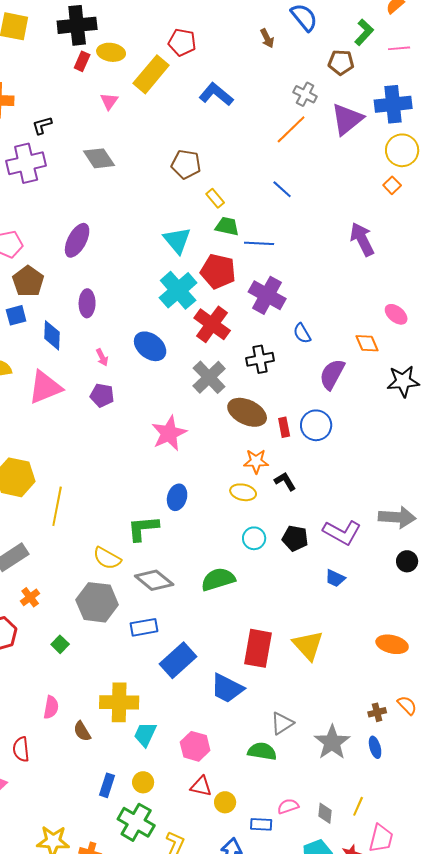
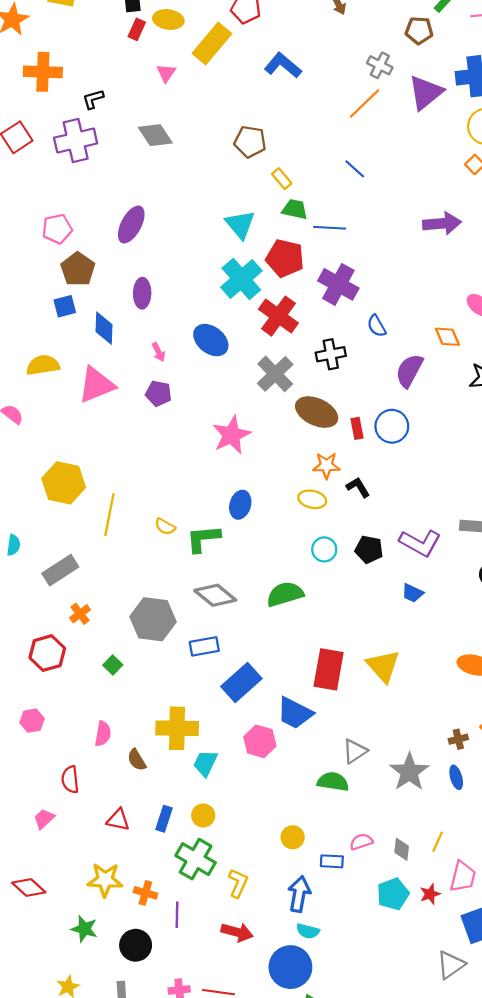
purple arrow: (362, 239) -> (442, 223), turned 112
yellow semicircle: (107, 558) -> (165, 527), moved, size x0.7
pink hexagon: (195, 746) -> (260, 741), moved
red triangle: (201, 786) -> (118, 820), moved

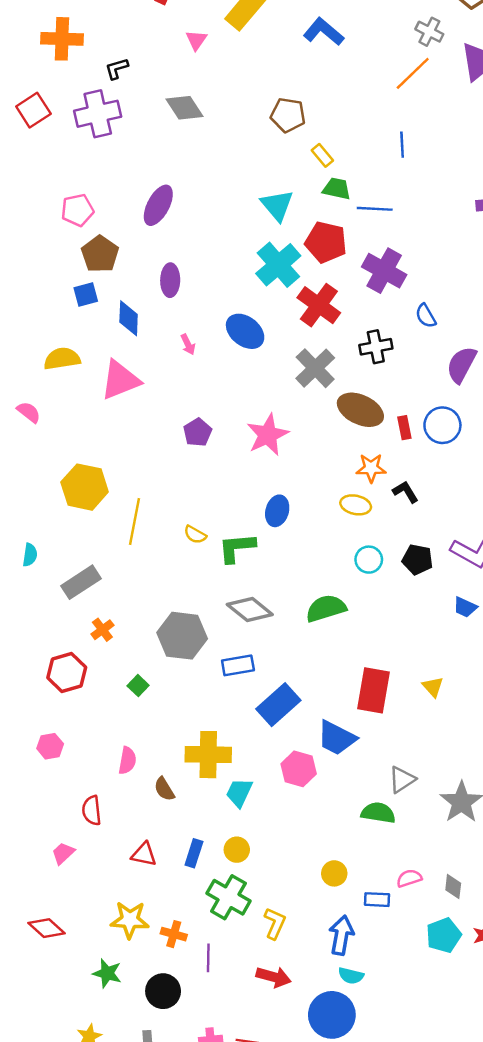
blue line: (355, 169) -> (402, 145), turned 45
purple pentagon: (158, 394) -> (198, 432), moved, turned 30
yellow triangle: (383, 666) -> (433, 687), size x0.6

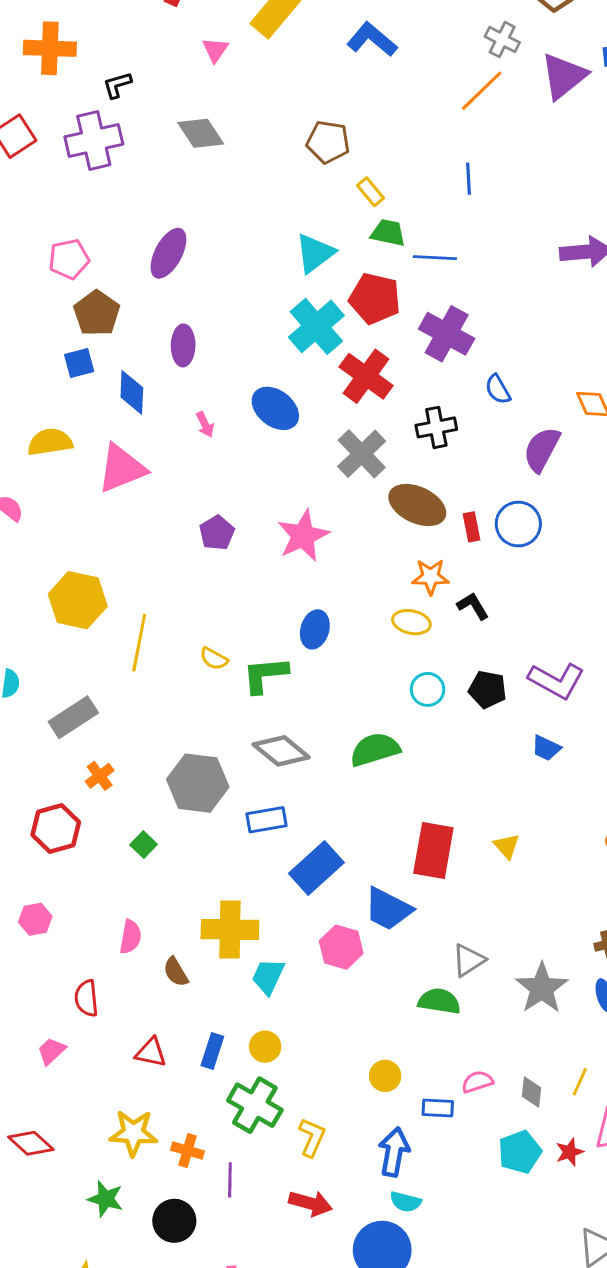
cyan triangle: (277, 205) -> (315, 253), turned 33

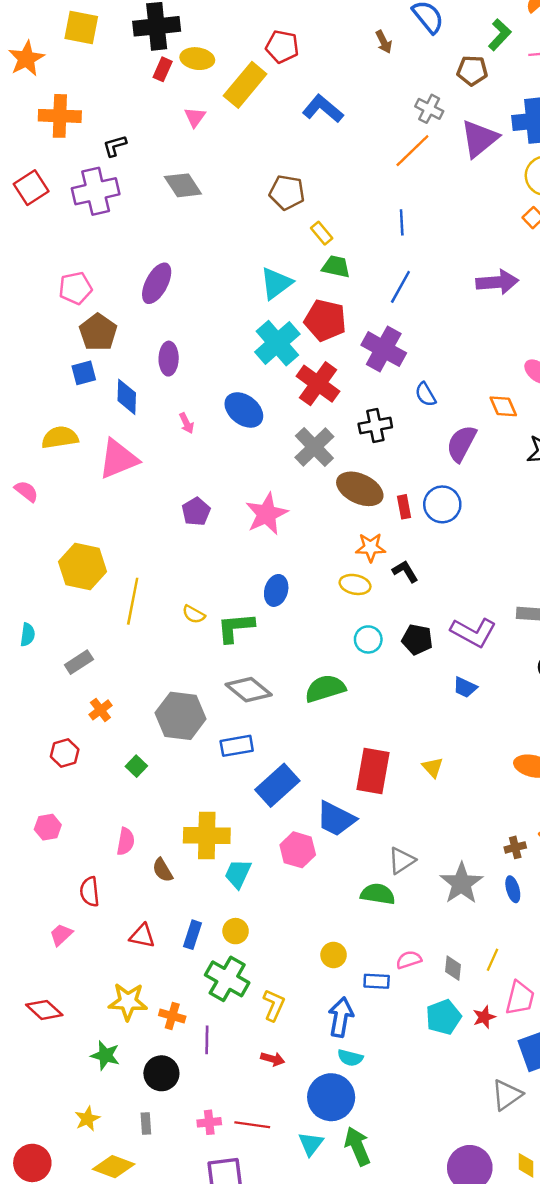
blue line: (435, 258) -> (400, 287), moved, turned -64
gray rectangle: (73, 717) -> (79, 662), size x0.7
red hexagon: (56, 828) -> (65, 753), size x0.7
red arrow: (310, 1203) -> (273, 1059), size x0.7

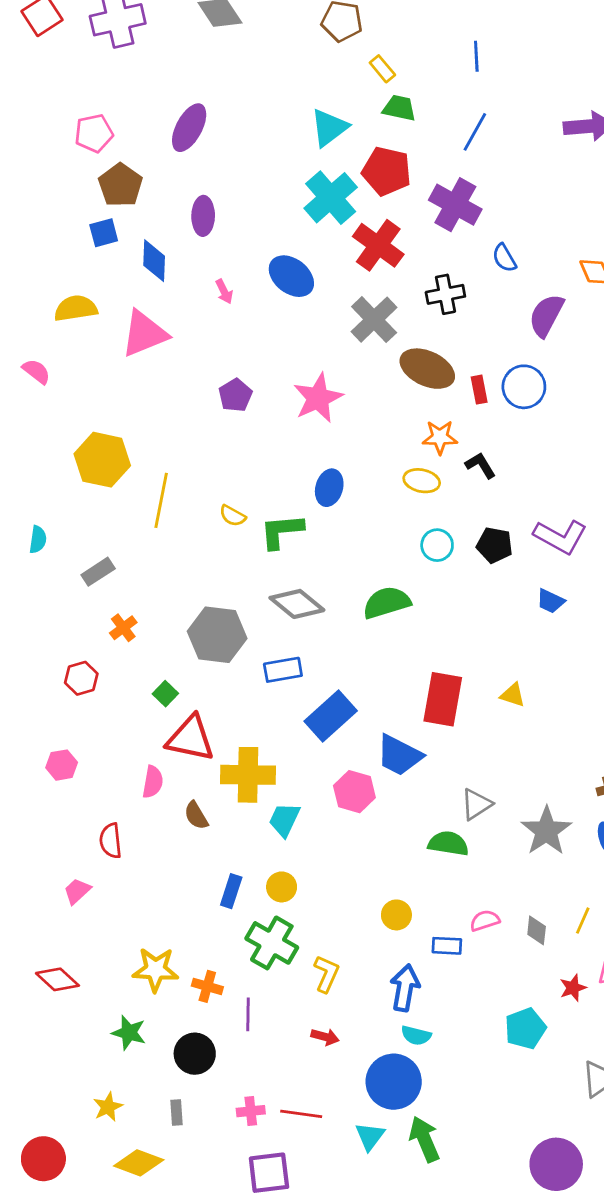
yellow triangle: (433, 767) -> (513, 695), turned -30
red triangle: (142, 936) -> (191, 738), moved, size x1.6
cyan pentagon: (443, 1017) -> (525, 1028), moved

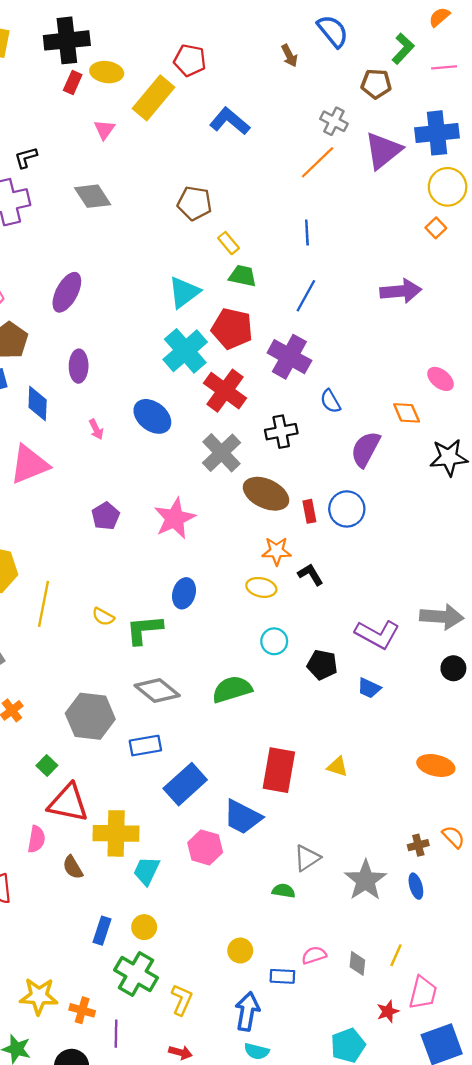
black pentagon: (495, 545) -> (322, 665), moved
green semicircle: (448, 843) -> (284, 891), size x0.7

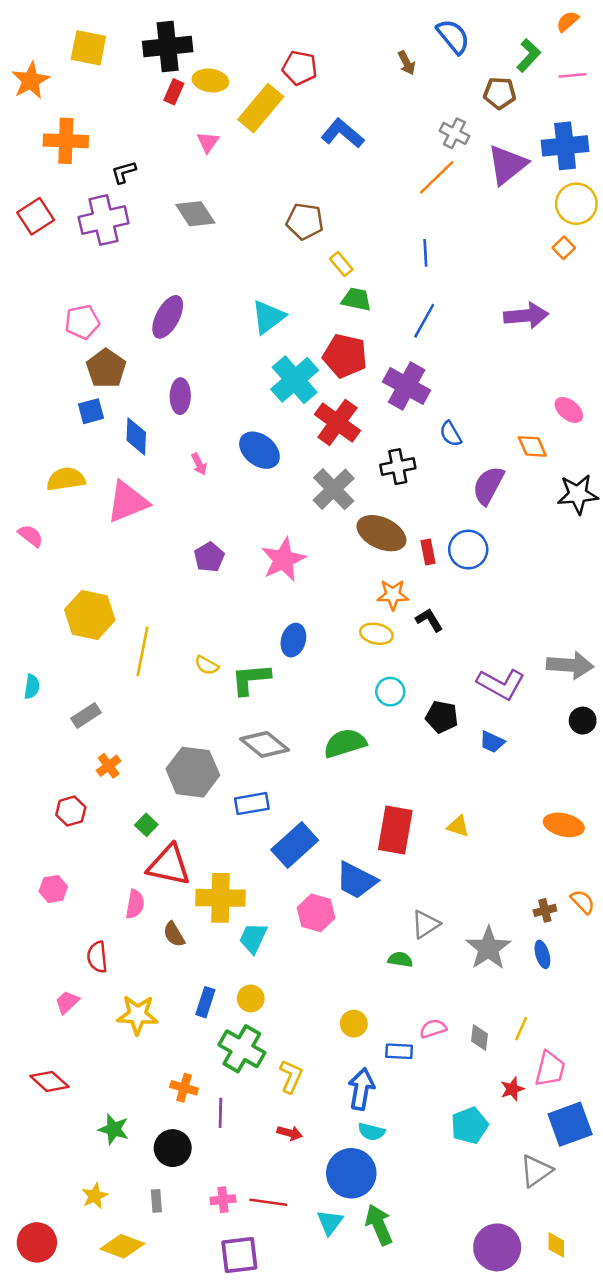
cyan triangle: (184, 292) -> (268, 317), moved
yellow star: (39, 996) -> (137, 1015), moved

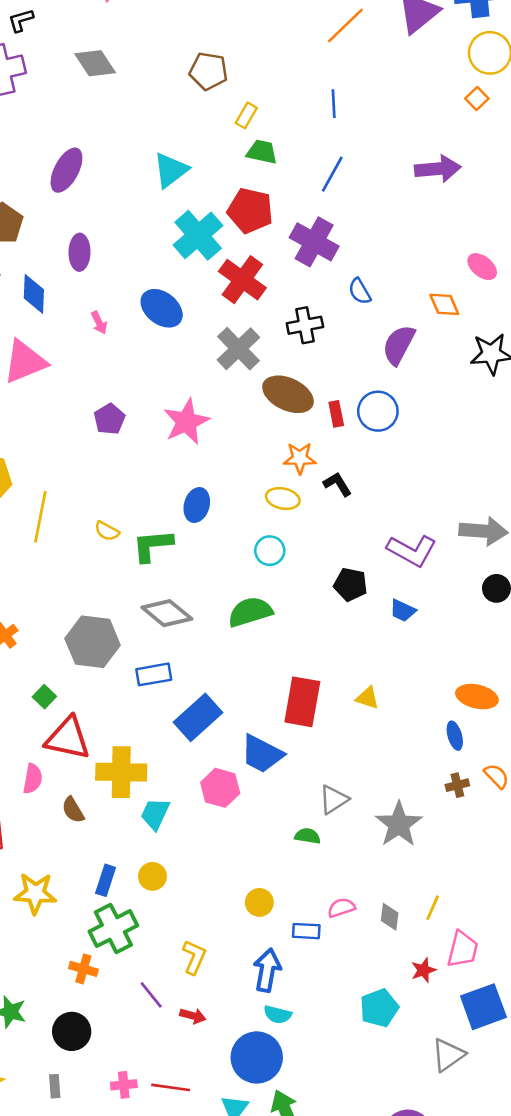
yellow rectangle: (341, 264) -> (246, 115), turned 70
cyan circle: (390, 692) -> (270, 551), moved
blue ellipse: (542, 954) -> (455, 736), moved
green cross: (242, 1049) -> (113, 928), moved, turned 33
purple line: (220, 1113) -> (151, 995), moved, turned -40

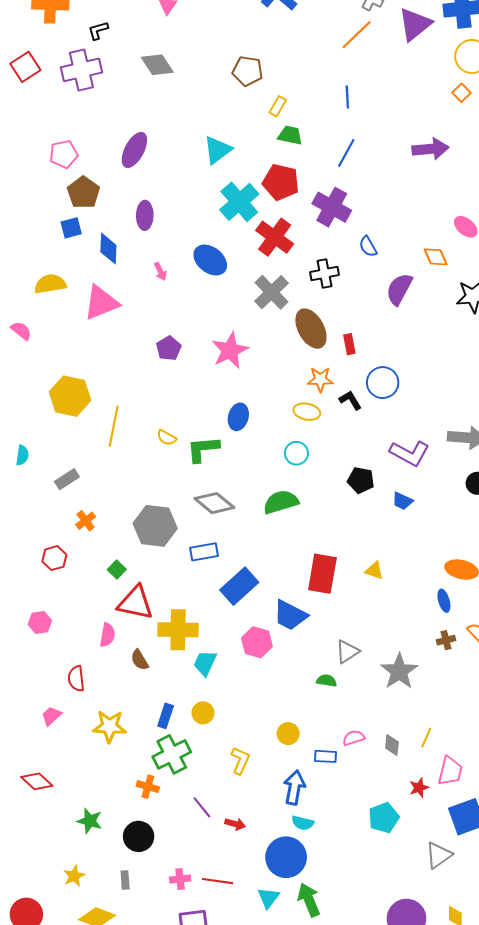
brown ellipse: (288, 394) -> (311, 329), turned 36
blue circle: (378, 411) -> (383, 383), moved
yellow L-shape: (194, 957) -> (240, 761), moved

